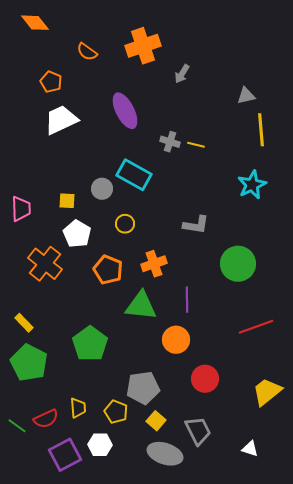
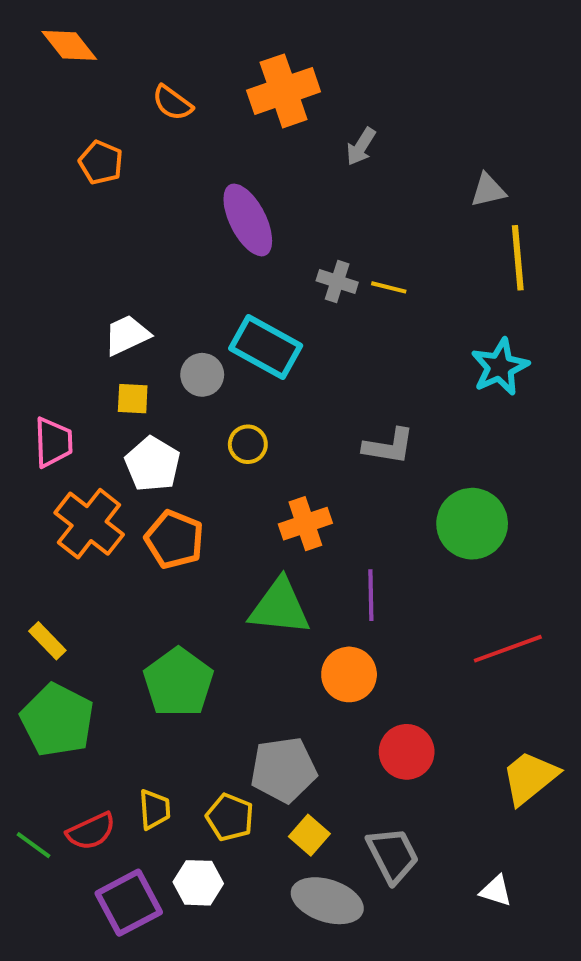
white trapezoid: (61, 120) -> (127, 335), moved, size x0.7
pink trapezoid: (21, 209) -> (53, 442), moved
orange pentagon: (108, 270) -> (174, 540), moved

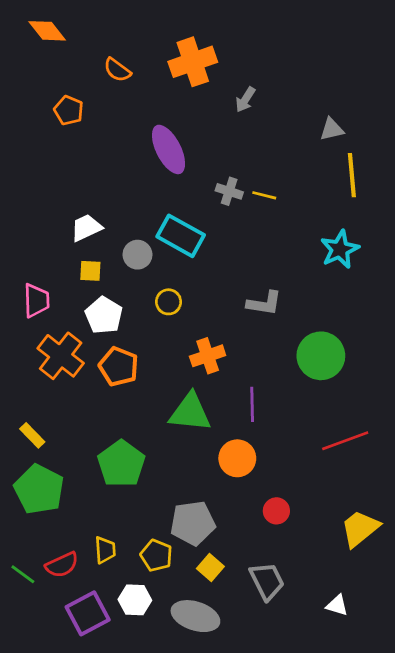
red circle: (407, 752) -> (276, 511), size x0.7
gray ellipse: (327, 901) -> (195, 616), moved

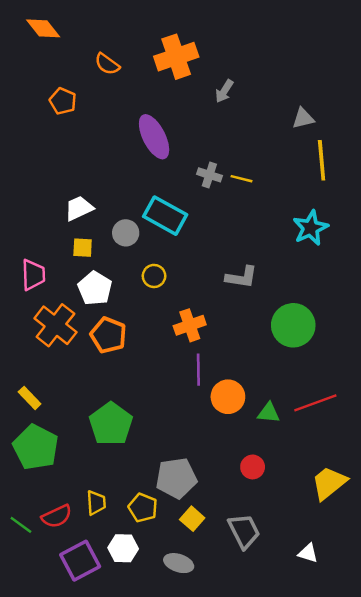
purple line: (252, 404) -> (198, 370), moved
green triangle: (190, 412) -> (269, 413), moved, size x0.6
orange circle: (237, 458) -> (228, 397), moved
gray ellipse: (195, 616) -> (179, 563), size x0.7

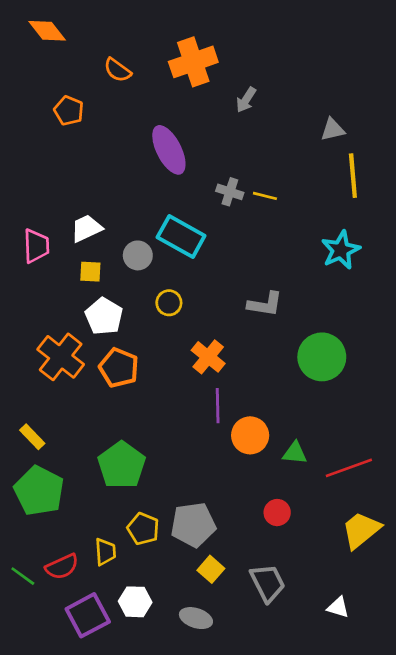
pink trapezoid: (33, 275) -> (36, 246), moved
orange cross: (190, 325) -> (208, 357), turned -32
red line: (315, 403) -> (349, 468), moved
yellow pentagon: (143, 508) -> (143, 529), moved

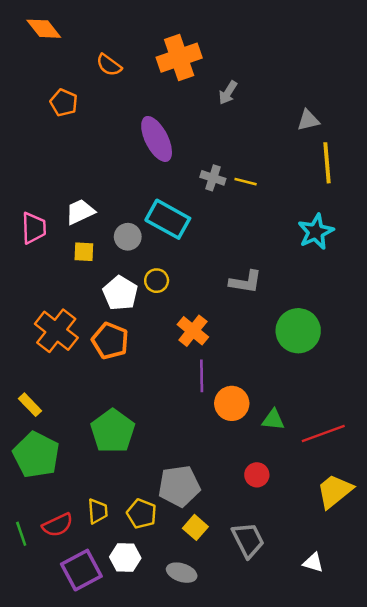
white pentagon: (104, 316) -> (120, 293), moved
yellow pentagon: (143, 529) -> (142, 514), moved
green line: (23, 576) -> (21, 534), turned 35

